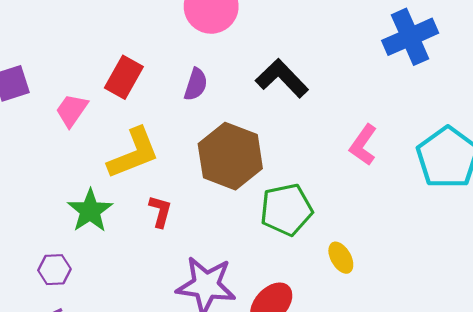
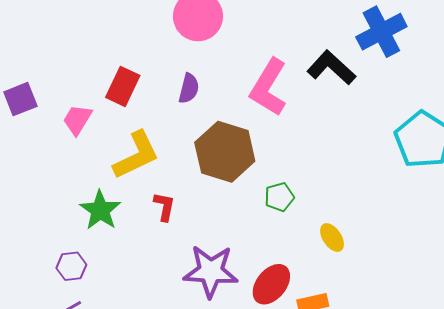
black L-shape: (282, 78) -> (331, 68), moved
pink L-shape: (363, 145) -> (269, 87), moved, size x1.5
green pentagon: (286, 210) -> (279, 197), size x0.6

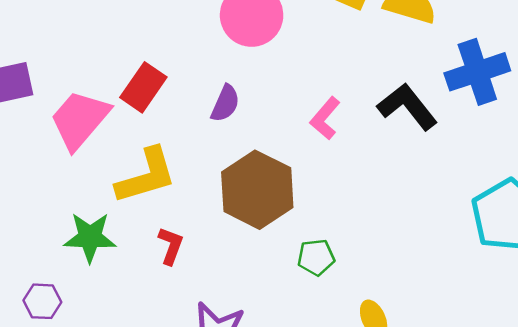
pink L-shape: (269, 87) -> (325, 118), size x0.6
pink trapezoid: (77, 120) -> (80, 120), size x1.6
green star: (100, 210) -> (90, 237), turned 30

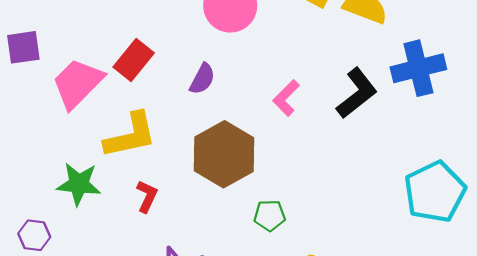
black L-shape: (407, 107) -> (357, 93), turned 86

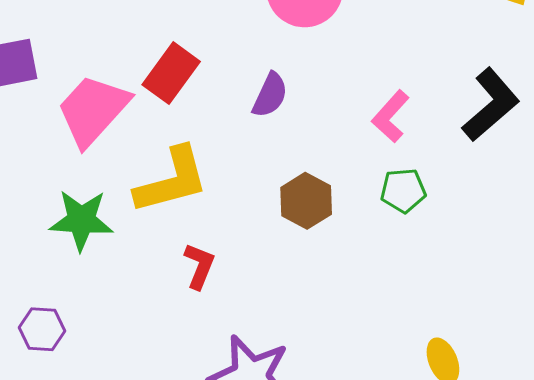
brown hexagon: (224, 154) -> (306, 201), size x0.6
green star: (79, 184) -> (81, 220), moved
green pentagon: (270, 215) -> (403, 191), moved

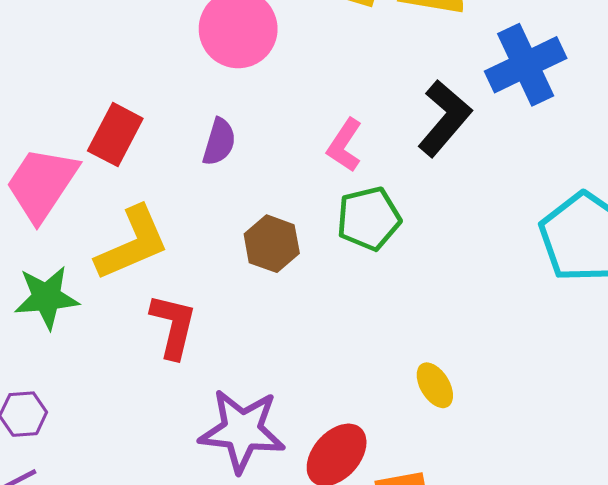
green pentagon: (403, 191) -> (369, 219), size x1.4
red L-shape: (199, 266) -> (173, 326), size x1.4

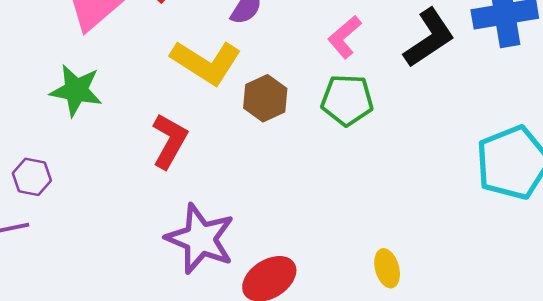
yellow L-shape: (132, 243) -> (206, 62), moved, turned 40
yellow ellipse: (435, 385) -> (387, 268), moved

